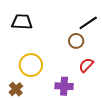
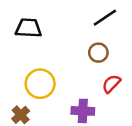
black line: (88, 23) -> (105, 18), moved

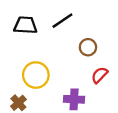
black line: (105, 18) -> (62, 21), moved

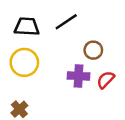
yellow circle: (36, 75) -> (24, 62), moved
purple cross: (74, 99) -> (79, 76), moved

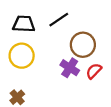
brown circle: (93, 50) -> (83, 45), size x1.5
purple cross: (79, 76) -> (70, 68), turned 30

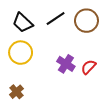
black trapezoid: (24, 24) -> (23, 23), turned -140
brown circle: (83, 45) -> (86, 21), moved

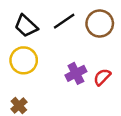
purple cross: (66, 64) -> (76, 73), turned 30

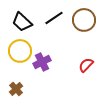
purple cross: (76, 73) -> (42, 62), moved

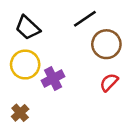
black line: (54, 18) -> (85, 19), moved
brown circle: (84, 20) -> (106, 44), moved

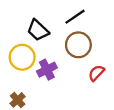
black trapezoid: (28, 28) -> (38, 30), moved
brown circle: (106, 44) -> (78, 45), moved

